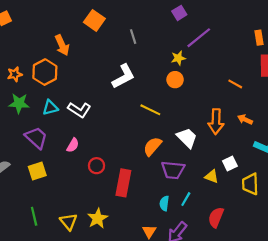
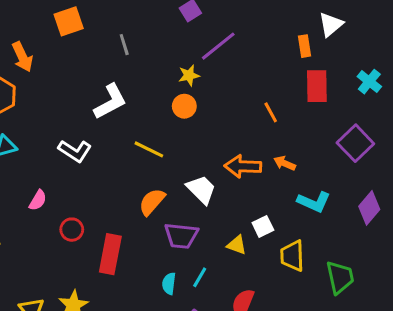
orange square: (94, 20) -> (69, 21), turned 36
orange line: (235, 84) -> (271, 112), turned 32
white L-shape: (79, 110) -> (75, 151), moved
orange arrow: (216, 122) -> (243, 166), turned 90

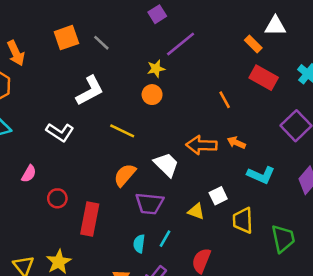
orange square: (69, 21) -> (66, 38), moved
white triangle: (331, 24) -> (275, 26), turned 40
gray line: (124, 45) -> (101, 43), turned -30
orange rectangle: (305, 46) -> (253, 44), turned -36
red rectangle: (317, 86) -> (264, 78), turned -60

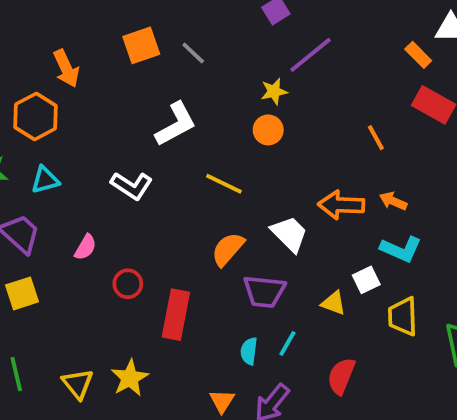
cyan L-shape: (261, 175) -> (401, 249), moved

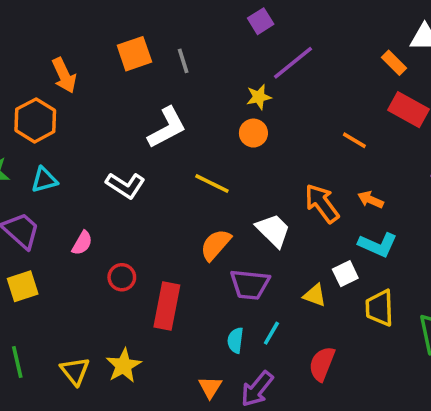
gray line: (193, 53) -> (183, 61), turned 30
orange line: (376, 138) -> (354, 140), turned -30
orange arrow: (341, 205) -> (322, 203), turned 51

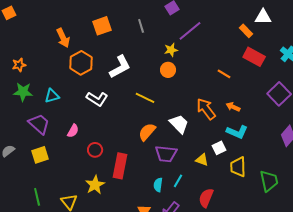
gray line: (183, 61) -> (141, 26), moved
orange hexagon: (35, 120) -> (81, 63), moved
yellow star: (124, 366) -> (95, 185), moved

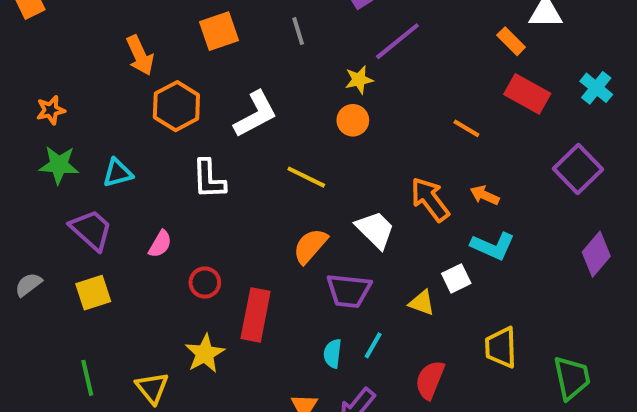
white L-shape: (97, 99) -> (209, 179), turned 55
yellow trapezoid: (238, 167) -> (501, 347), moved
green trapezoid: (269, 181) -> (572, 378), moved

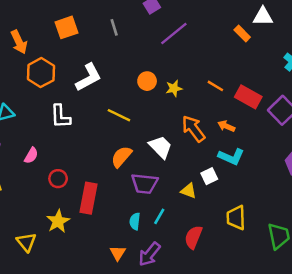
yellow star: (359, 80) -> (174, 88), moved
red rectangle: (527, 94) -> (248, 97), moved

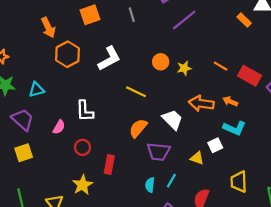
white L-shape: (60, 116) -> (85, 111), moved
orange arrow: (193, 129) -> (201, 104), turned -45
red rectangle: (89, 198) -> (109, 165), size x0.7

